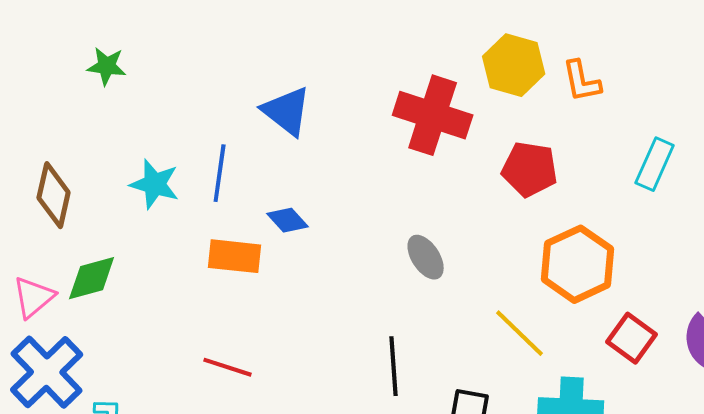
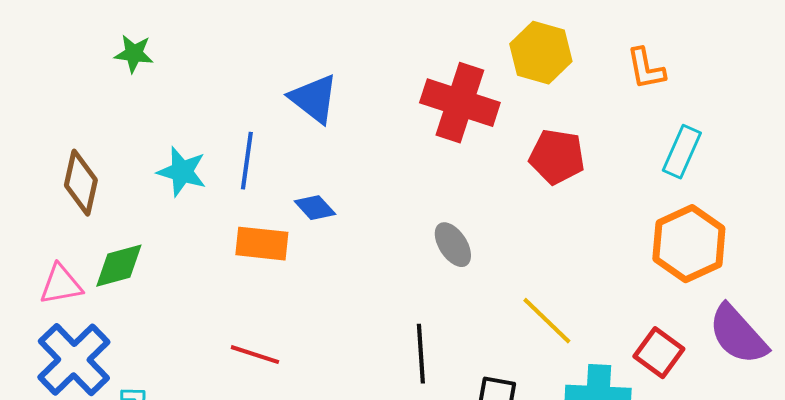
orange L-shape: (582, 81) -> (646, 69), moved
orange hexagon: (578, 264) -> (689, 244), moved
pink triangle: (34, 297) -> (61, 285), turned 30
red square: (632, 338) -> (659, 353), moved

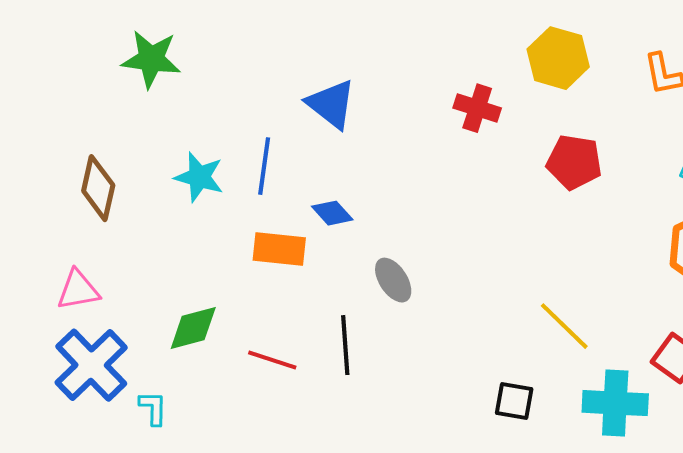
green star: (134, 54) -> (151, 59), size x1.5
red cross: (460, 103) -> (477, 108), size x0.6
gray ellipse: (453, 245) -> (393, 280), moved
green diamond: (119, 266) -> (193, 328), moved
black line: (421, 354) -> (345, 345), moved

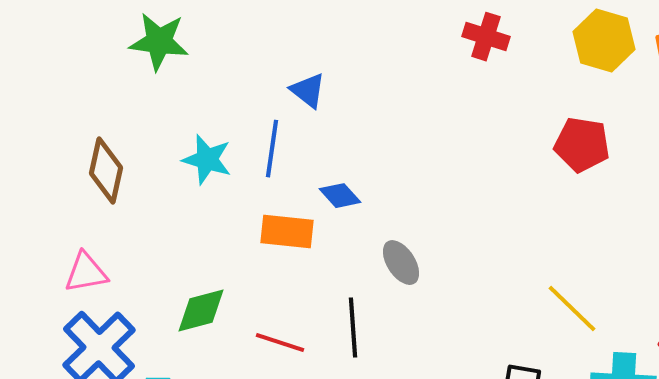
yellow hexagon: (558, 58) -> (604, 41), moved
blue triangle: (331, 104) -> (308, 91), moved, size x0.7
red cross: (477, 108) -> (486, 37), moved

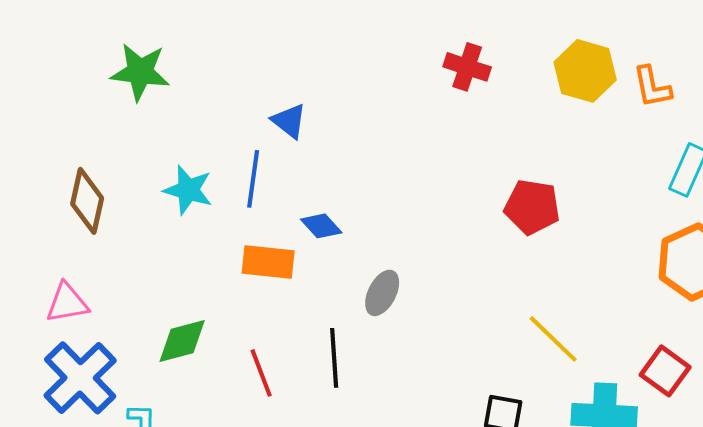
red pentagon: (582, 145) -> (532, 207), moved
gray ellipse: (401, 263) -> (382, 293), turned 60
red line: (280, 343) -> (261, 373), turned 51

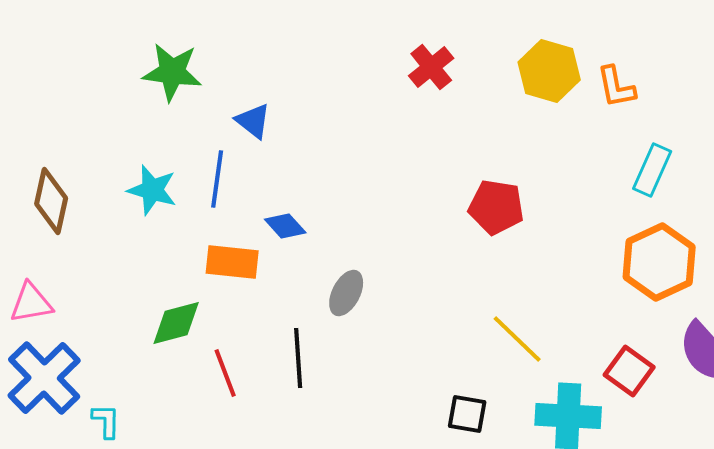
red cross: (467, 67) -> (431, 67), turned 33
green star: (140, 72) -> (172, 72), moved
green diamond: (182, 341) -> (176, 323), moved

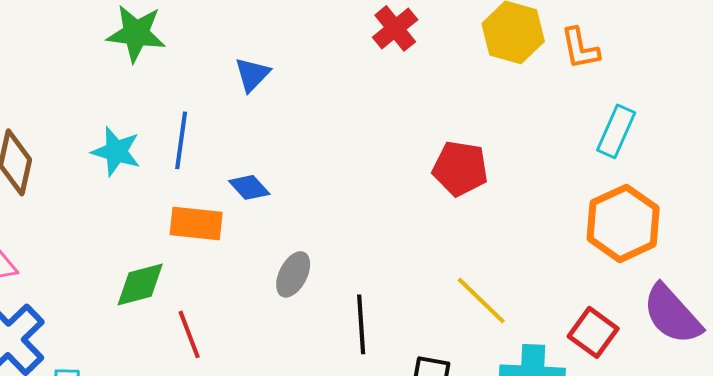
blue triangle: (253, 121) -> (252, 74), moved, turned 36
gray ellipse: (346, 293) -> (293, 274), moved
black line: (298, 358) -> (361, 324), moved

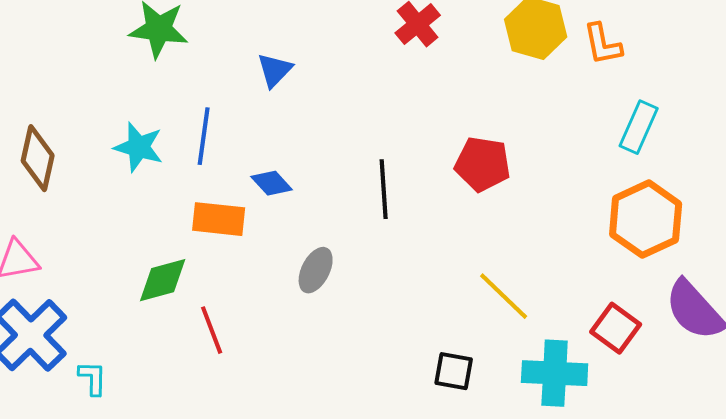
black line: (361, 324) -> (384, 189), moved

